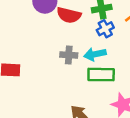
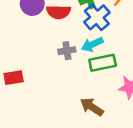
blue cross: (105, 29) -> (97, 17), size x1.5

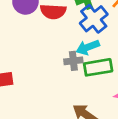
gray cross: (67, 51) -> (73, 61), moved

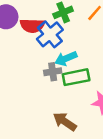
blue cross: (94, 19) -> (50, 34), moved

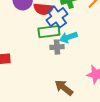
green rectangle: (76, 77) -> (49, 32), moved

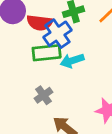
gray cross: (57, 47) -> (43, 95), moved, turned -32

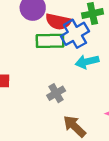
green rectangle: (47, 53) -> (50, 41), moved

